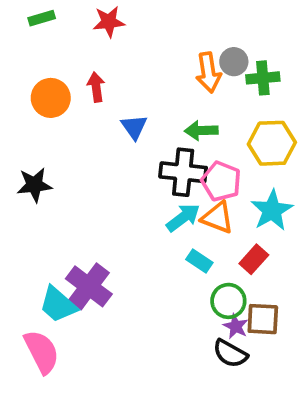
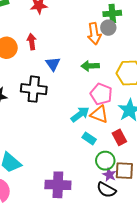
green cross: (263, 78) -> (112, 13), moved
black cross: (183, 172) -> (34, 89), moved
red rectangle: (254, 259) -> (119, 137), turned -70
purple cross: (89, 286) -> (58, 185), moved, turned -35

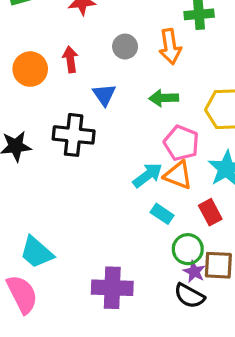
gray circle: (108, 28) -> (125, 47), moved

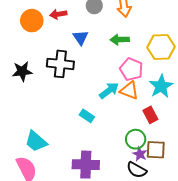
red arrow: (70, 59) -> (58, 14), turned -91
cyan rectangle: (162, 214) -> (87, 116), moved

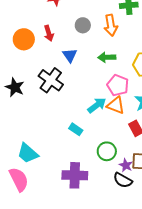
red arrow: (58, 14) -> (49, 33), turned -98
black cross: (60, 64) -> (51, 80), turned 30
black star: (22, 71) -> (15, 87), turned 30
green circle: (136, 139) -> (107, 151), moved

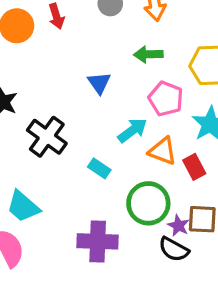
blue triangle: (70, 55) -> (99, 83), moved
black cross: (51, 80) -> (47, 137), moved
orange triangle: (116, 105) -> (163, 151), moved
green circle: (107, 151) -> (148, 203), size x1.4

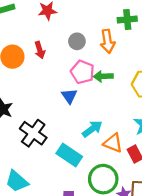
pink pentagon: (166, 99) -> (82, 72), moved
cyan rectangle: (99, 168) -> (69, 155), size x1.6

